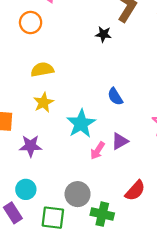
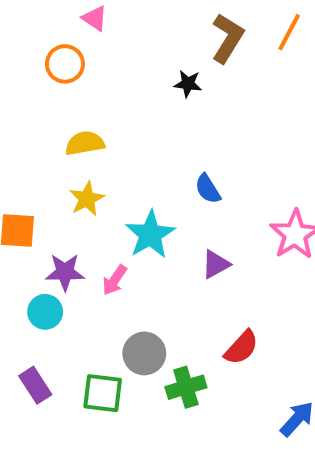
pink arrow: (98, 151) -> (115, 280), moved
cyan circle: (26, 189) -> (45, 312), moved
green cross: (102, 214) -> (186, 387), turned -30

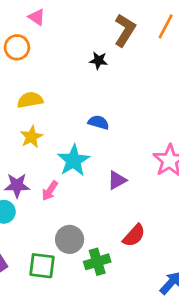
blue semicircle: (208, 189) -> (99, 122), moved, turned 138

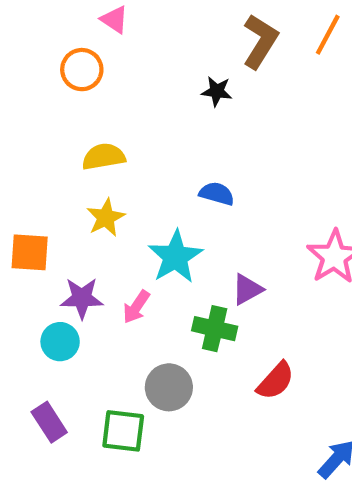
green cross: (97, 262) -> (215, 329), moved, turned 30

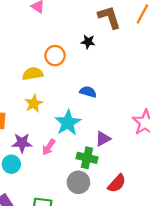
brown L-shape: (260, 41) -> (109, 17), turned -50
orange circle: (82, 70) -> (55, 56), moved
gray circle: (169, 387) -> (78, 182), moved

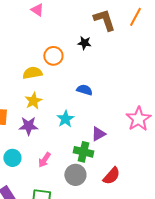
cyan star: (68, 123) -> (65, 119), size x0.7
purple star: (22, 143) -> (28, 126), moved
pink arrow: (49, 147) -> (44, 160), moved

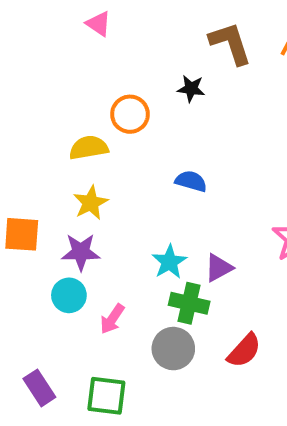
cyan star: (65, 119) -> (169, 262), moved
cyan circle: (12, 158) -> (69, 295), moved

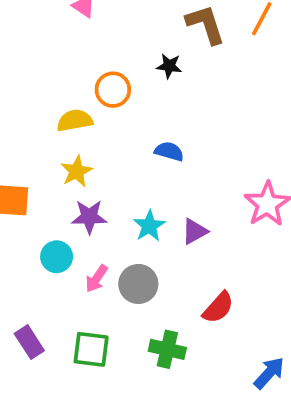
purple star: (81, 252) -> (89, 217), moved
green cross: (189, 303) -> (167, 349), moved
gray circle: (173, 349) -> (138, 284), moved

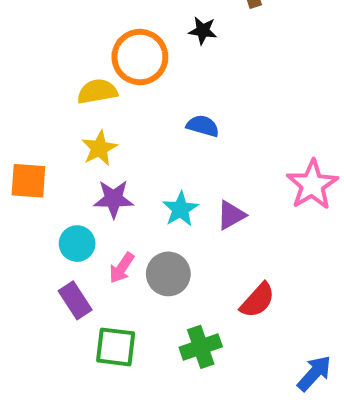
orange circle: (113, 90) -> (140, 57), size x1.4
purple rectangle: (29, 342) -> (75, 300), moved
green cross: (167, 349) -> (201, 347), turned -32

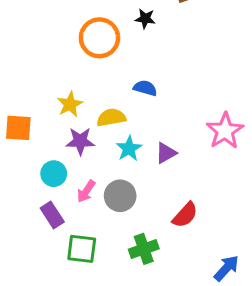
yellow semicircle: (97, 91) -> (111, 118), moved

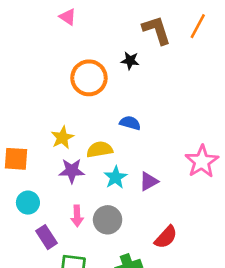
cyan circle: (54, 174) -> (28, 203), moved
pink arrow: (86, 191) -> (77, 216), turned -36

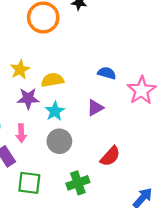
blue semicircle: (130, 123) -> (107, 73), moved
cyan star: (115, 177) -> (55, 111), moved
pink arrow: (77, 216) -> (21, 133), moved

